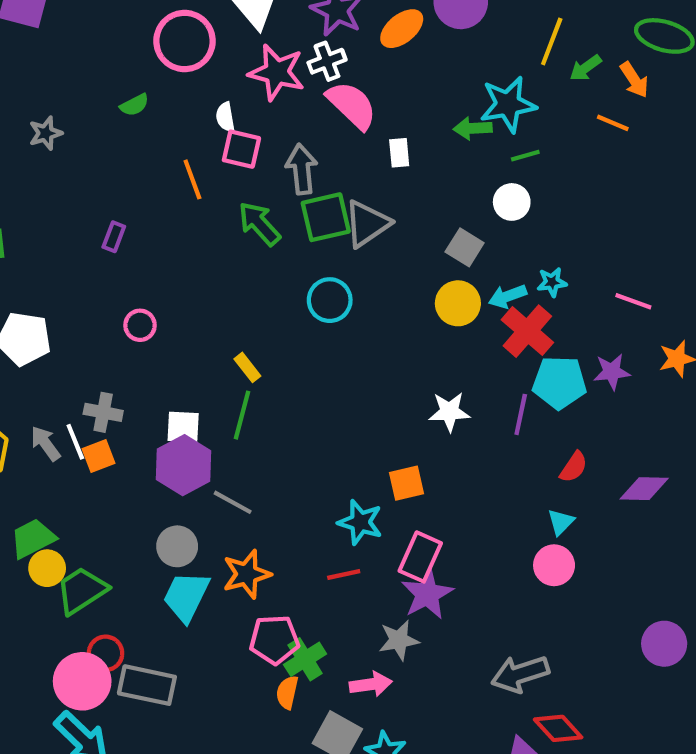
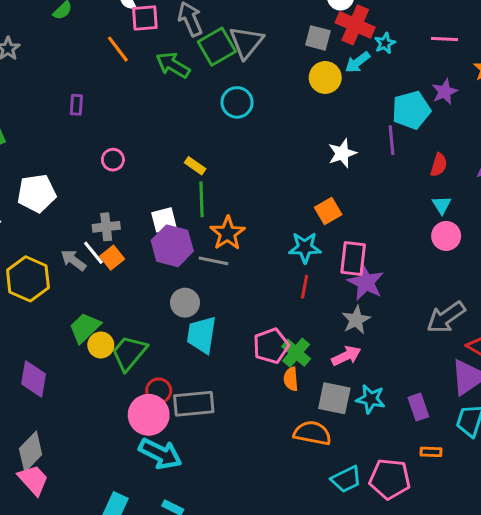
red cross: (527, 331) -> (355, 25), moved
orange star: (247, 574) -> (228, 233), moved
red line: (344, 575) -> (305, 287), turned -50

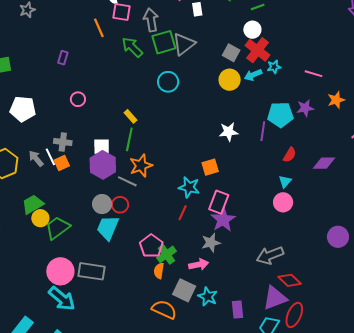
pink pentagon: (271, 346) -> (151, 246), turned -30
red circle: (159, 391) -> (120, 205), moved

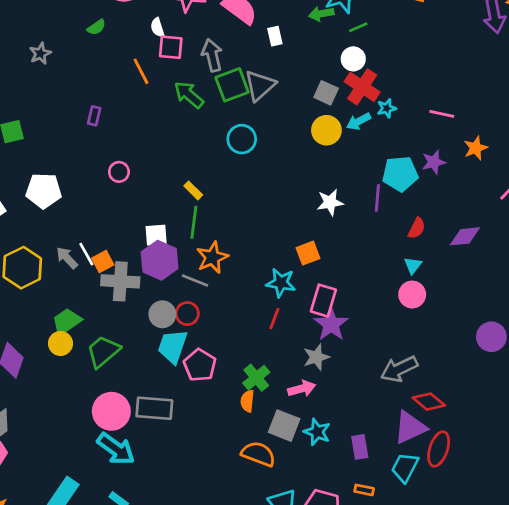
gray cross: (63, 142) -> (120, 281), moved, size x1.5
yellow circle: (40, 218) -> (60, 343), moved
pink pentagon: (151, 246) -> (200, 365), moved

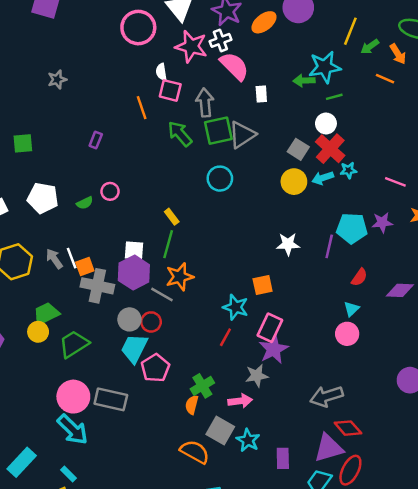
green semicircle: (96, 27) -> (85, 203), moved

